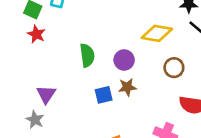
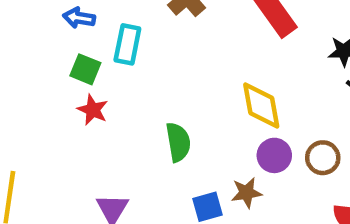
yellow diamond: (157, 33) -> (261, 106), moved, turned 72
purple circle: (124, 60) -> (274, 155), moved

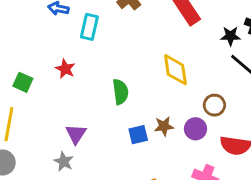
green square: (85, 69) -> (23, 82), moved
purple circle: (274, 155) -> (195, 129), moved

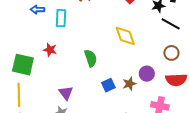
green square: (23, 82) -> (23, 65), size x1.6
brown circle: (214, 105) -> (171, 53), moved
brown star: (164, 126) -> (129, 84), moved

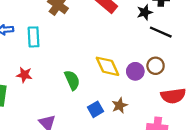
yellow diamond: (125, 36) -> (107, 66), moved
brown circle: (171, 53) -> (156, 66), moved
purple circle: (147, 74) -> (135, 71), moved

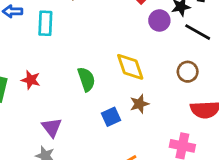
purple circle: (135, 71) -> (159, 20), moved
red star: (24, 75) -> (31, 80), moved
brown star: (120, 106) -> (139, 104), moved

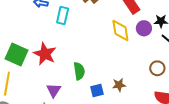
yellow diamond: (130, 67) -> (120, 31), moved
green semicircle: (86, 79) -> (79, 71), moved
red star: (31, 80) -> (45, 54), size x1.6

